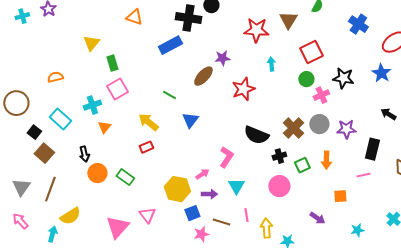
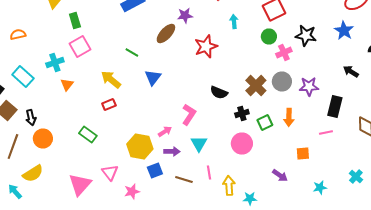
black semicircle: (256, 135) -> (219, 92), size x0.7
black arrow: (84, 154) -> (31, 118), moved
orange circle: (97, 173) -> (43, 138), moved
cyan arrow: (52, 234) -> (15, 192), turned -56
pink star: (201, 234) -> (132, 192), moved

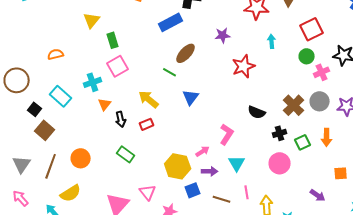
brown ellipse: (166, 34) -> (186, 53), moved
black arrow: (31, 118) -> (121, 119), moved

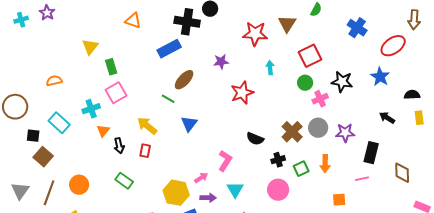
black square: (35, 109) -> (33, 136), turned -32
red rectangle: (147, 124) -> (145, 151), turned -56

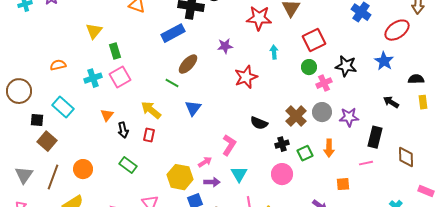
cyan cross: (91, 109) -> (93, 78), moved

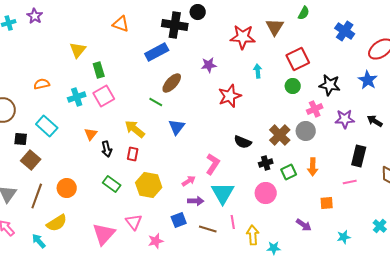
pink cross: (324, 83) -> (315, 109), moved
purple star: (349, 117) -> (345, 119), moved
cyan triangle: (239, 174) -> (223, 193), size x1.4
yellow hexagon: (180, 177) -> (149, 185), moved

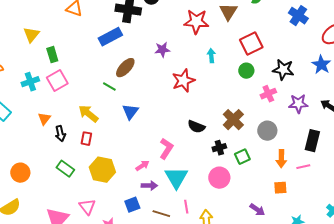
gray circle: (306, 131) -> (267, 131), moved
orange arrow: (313, 167) -> (281, 159), moved

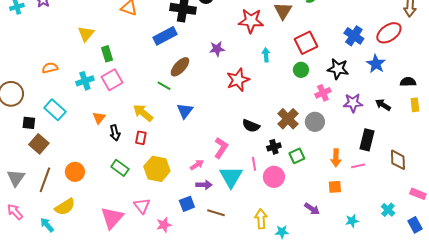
blue cross: (298, 16) -> (354, 36), moved
gray circle: (267, 131) -> (315, 122), moved
pink line: (186, 207) -> (254, 164), moved

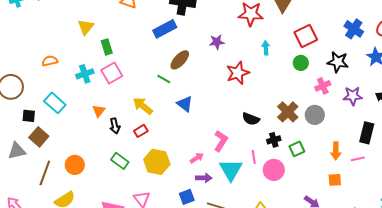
blue triangle: (185, 111) -> (185, 104), turned -30
red rectangle: (141, 138) -> (141, 131), turned 48
gray triangle: (16, 178) -> (17, 151), moved, turned 42

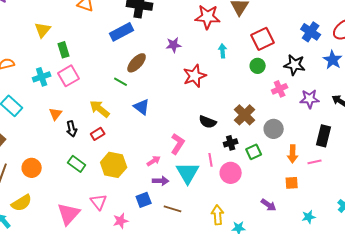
gray circle: (315, 115) -> (274, 129), moved

